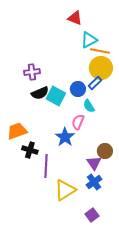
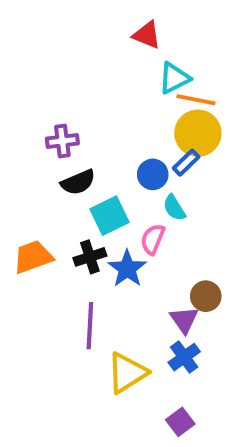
cyan square: (56, 96) -> (110, 216), moved, turned 36
black cross: (30, 150) -> (90, 257), moved, turned -35

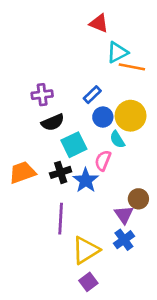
yellow circle: (198, 133) -> (131, 116), moved
blue rectangle: (186, 163) -> (92, 95), moved
purple square: (180, 422) -> (88, 282), moved

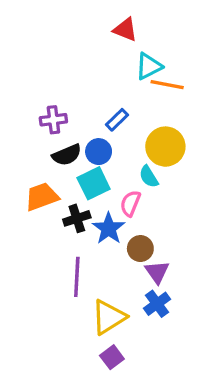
blue circle: (103, 117) -> (99, 152), moved
orange trapezoid: (22, 172) -> (42, 197), moved
brown circle: (138, 199) -> (140, 249), moved

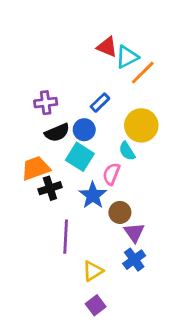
red triangle: (125, 29) -> (107, 47), moved
orange line: (167, 85) -> (143, 73), turned -56
cyan square: (94, 183) -> (80, 157), turned -32
black cross: (77, 218) -> (50, 188), moved
yellow triangle: (109, 317) -> (93, 271), size x0.7

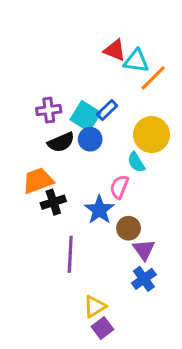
cyan triangle: (127, 57) -> (136, 61), turned 35
cyan square: (80, 157) -> (86, 116), moved
yellow triangle: (93, 271) -> (95, 306), moved

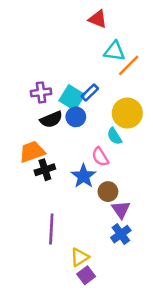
red triangle: (115, 50) -> (98, 19), moved
pink semicircle: (119, 187) -> (100, 157), turned -54
purple line: (70, 254) -> (51, 229), moved

